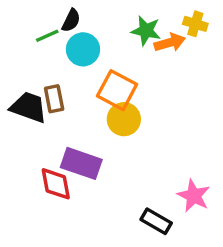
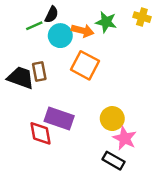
orange arrow: (170, 43) -> (83, 31), moved, turned 30
yellow circle: (124, 119) -> (112, 119), moved
pink star: (194, 196) -> (125, 138), moved

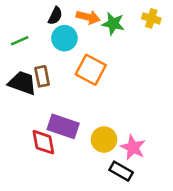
green line: (34, 26) -> (20, 41), moved
orange arrow: (83, 31) -> (88, 17), moved
yellow circle: (112, 119) -> (104, 140), moved

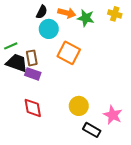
green line: (20, 41) -> (11, 46), moved
purple rectangle: (63, 126) -> (33, 74), moved, size x0.7
pink star: (133, 147) -> (113, 115), moved

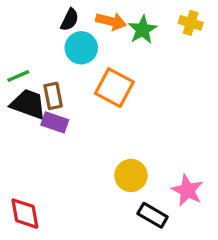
green star: (86, 18) -> (143, 30), turned 30
red diamond: (33, 108) -> (25, 214), moved

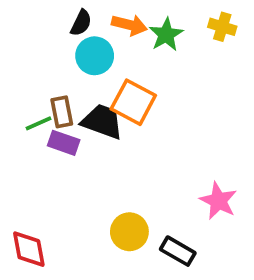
green line: (18, 76) -> (39, 123), moved
black trapezoid: (28, 104) -> (102, 122), moved
yellow circle: (131, 175) -> (129, 232), moved
pink star: (187, 190) -> (218, 201), moved

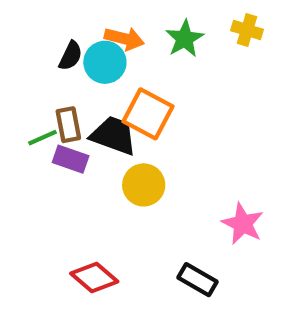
black semicircle: (81, 23) -> (71, 56), moved
orange arrow: (129, 25) -> (124, 39), moved
yellow circle: (129, 232) -> (144, 185), moved
red diamond: (29, 249) -> (94, 277), moved, turned -39

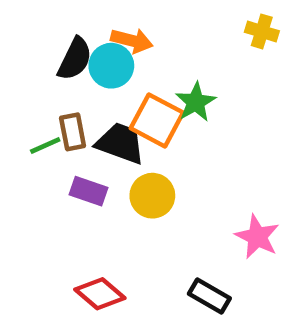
green star: (185, 39) -> (196, 102), moved
black semicircle: (71, 56) -> (75, 59), size x1.4
purple rectangle: (71, 159) -> (89, 191), moved

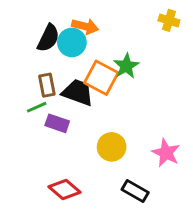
green line: (45, 146) -> (37, 107), moved
yellow circle: (152, 196) -> (112, 147), moved

